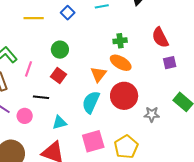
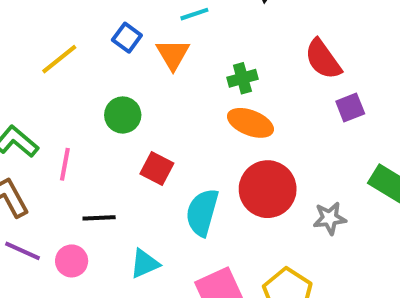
yellow line: (34, 18) -> (59, 59), turned -30
orange triangle: (98, 74) -> (173, 54), moved
red square: (58, 76) -> (157, 169), moved

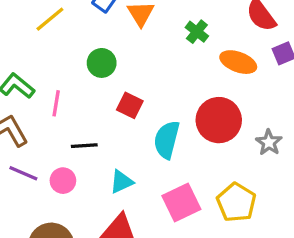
green cross: (242, 78) -> (197, 32), turned -35
orange ellipse: (250, 123) -> (238, 62), moved
gray star: (330, 218) -> (269, 142), turned -30

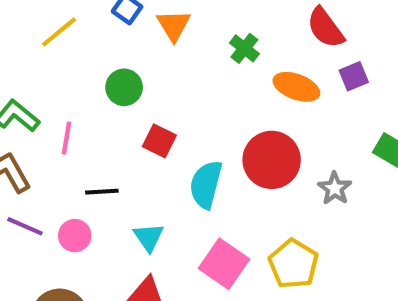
cyan triangle: (121, 182) -> (149, 237), turned -40
pink square: (181, 202) -> (224, 264), turned -30

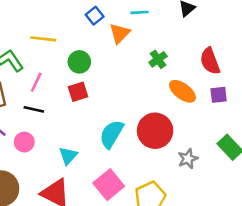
yellow line: (59, 32) -> (43, 39), moved, turned 30
red square: (159, 141) -> (78, 92), moved, turned 30
black line: (102, 192) -> (34, 109), moved

